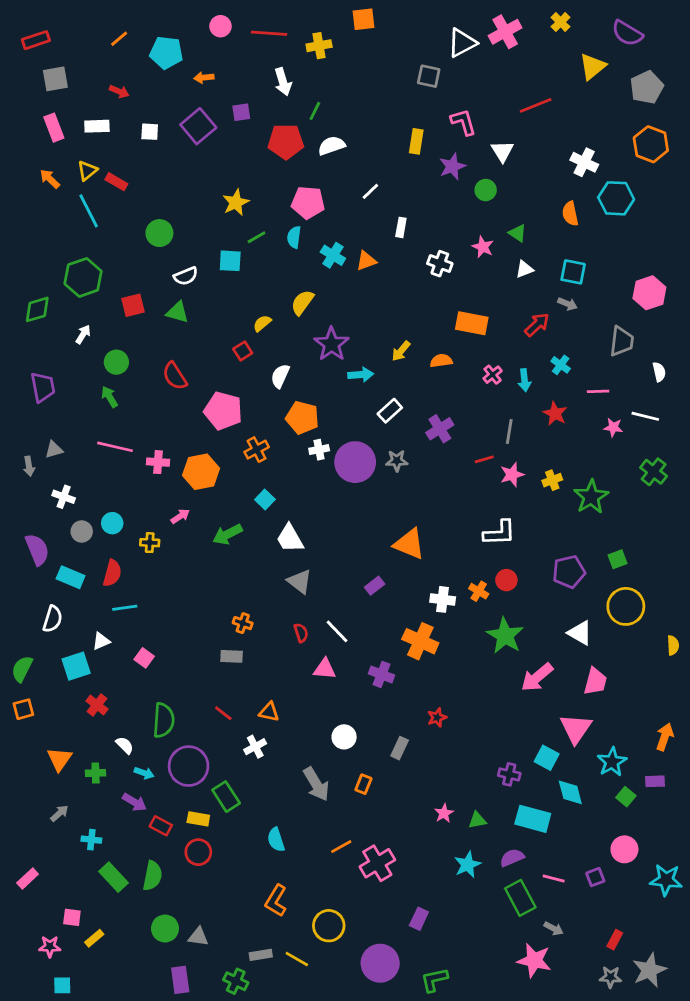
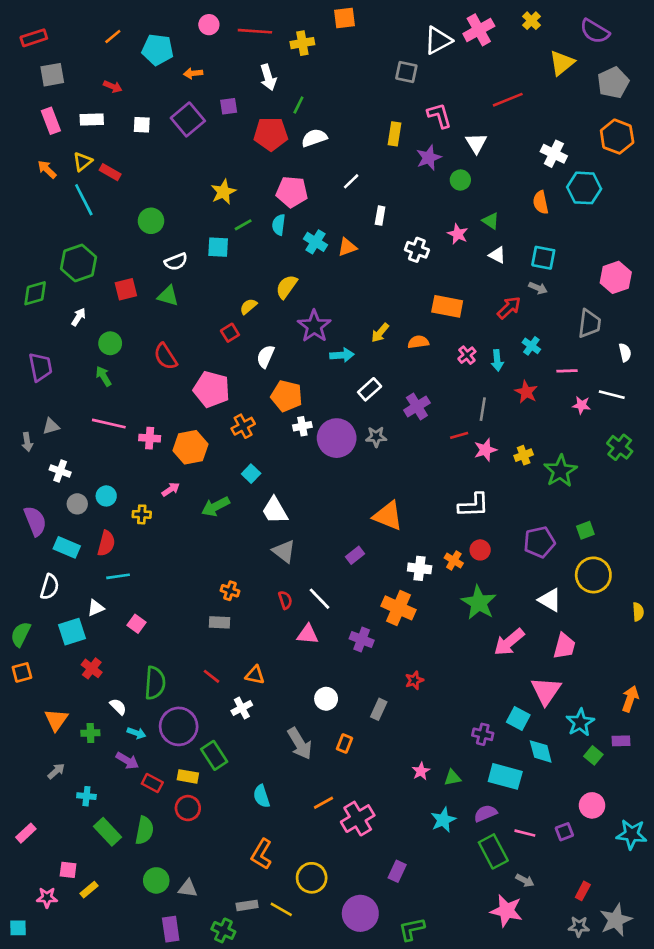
white triangle: (524, 269) -> (497, 255), turned 48
cyan square: (62, 985) -> (18, 928), moved

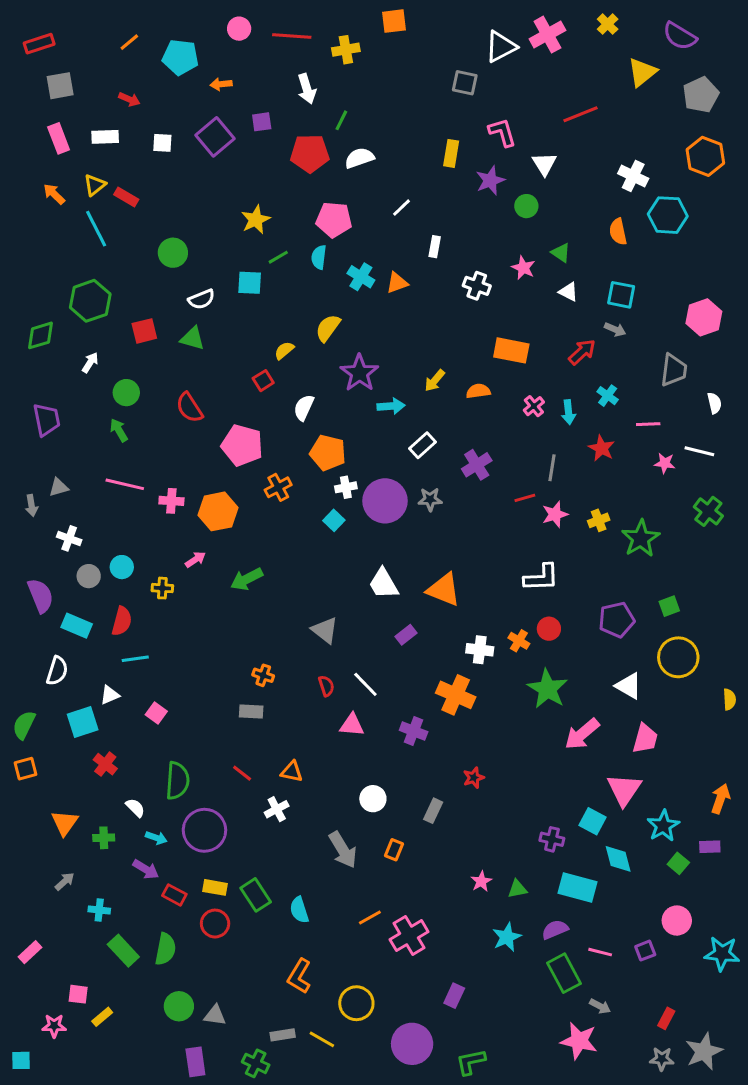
cyan square: (251, 474) -> (334, 520), moved
white trapezoid: (275, 510) -> (383, 584), moved
green rectangle: (214, 755) -> (256, 895), moved

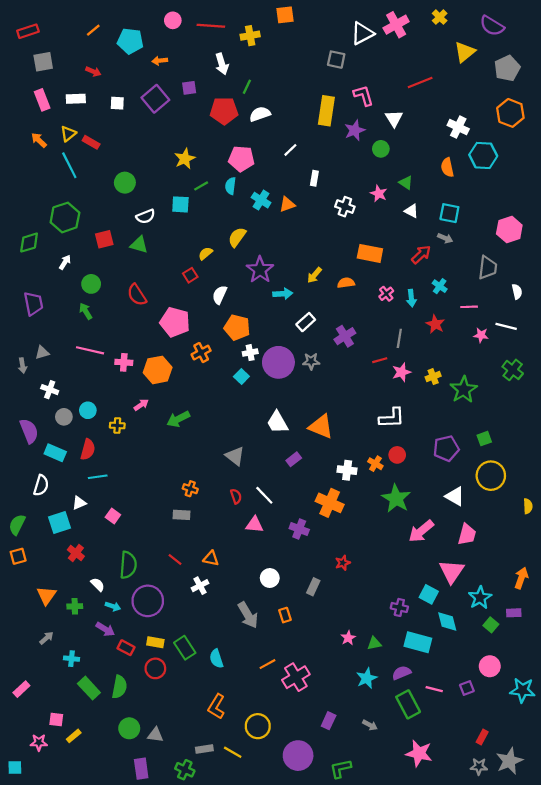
yellow rectangle: (451, 153) -> (326, 111), size x1.5
orange rectangle: (394, 850) -> (285, 615), turned -40
gray arrow: (600, 1006) -> (370, 725), moved

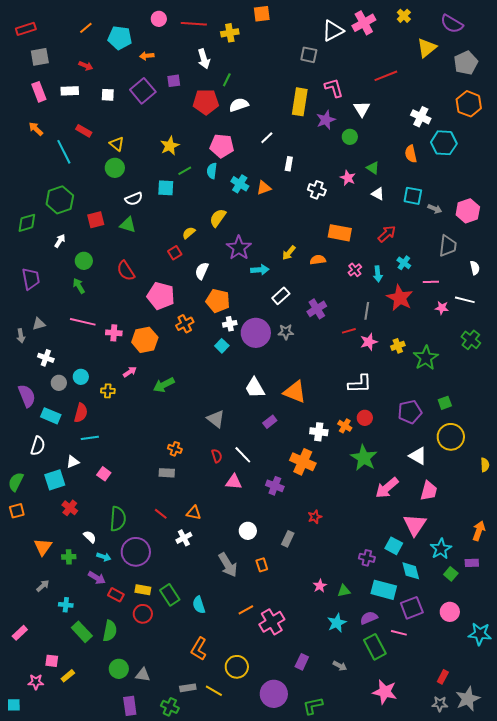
yellow triangle: (68, 134) -> (117, 144), moved, turned -42
gray arrow: (445, 238) -> (435, 209), moved
red star: (435, 324) -> (400, 298), size x1.5
purple square: (467, 688) -> (412, 608), moved, size x1.6

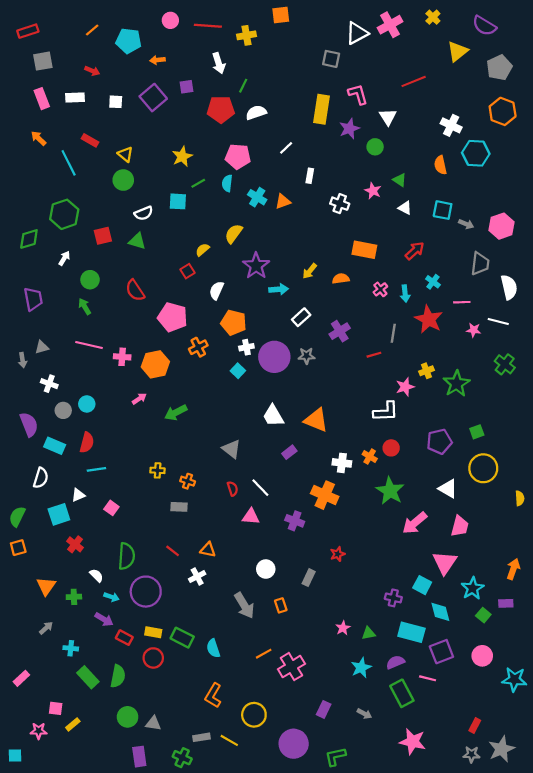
white semicircle: (475, 268) -> (509, 287), size x1.6
pink star: (369, 342) -> (405, 387), moved
yellow cross: (108, 391) -> (158, 470), moved
green rectangle: (170, 595) -> (182, 638), turned -30

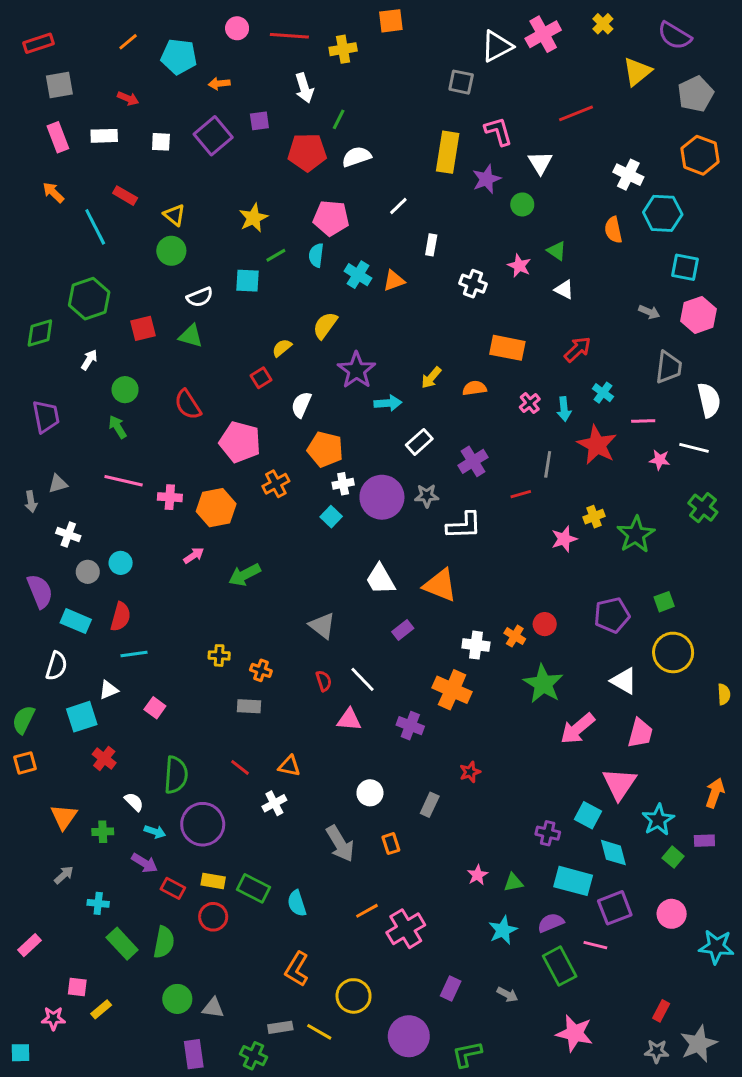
cyan square: (443, 210) -> (685, 267), moved
white L-shape: (386, 411) -> (464, 526), moved

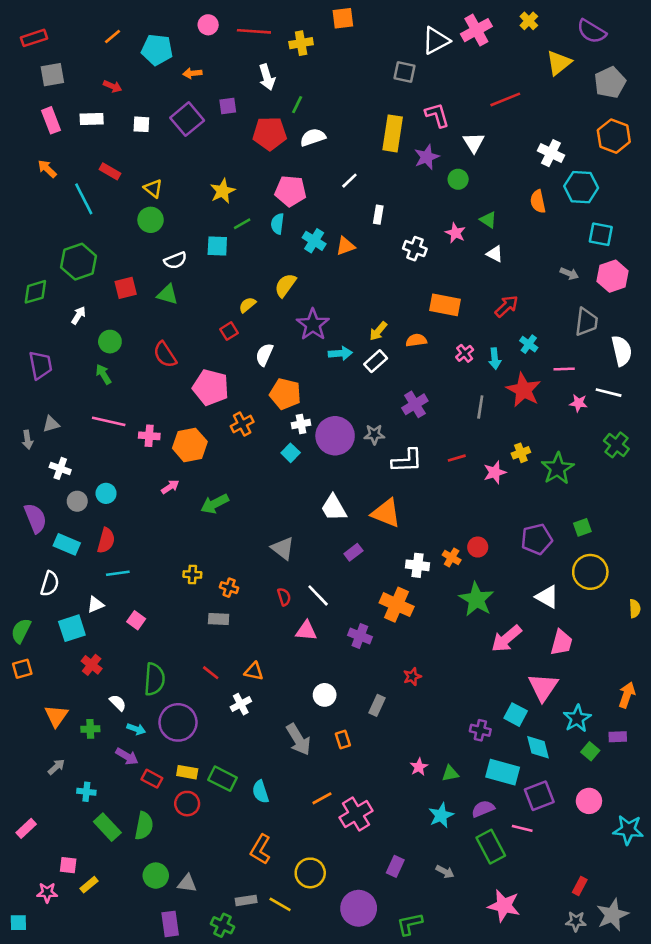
white rectangle: (419, 442) -> (376, 361), moved
red line: (521, 494) -> (457, 458), moved

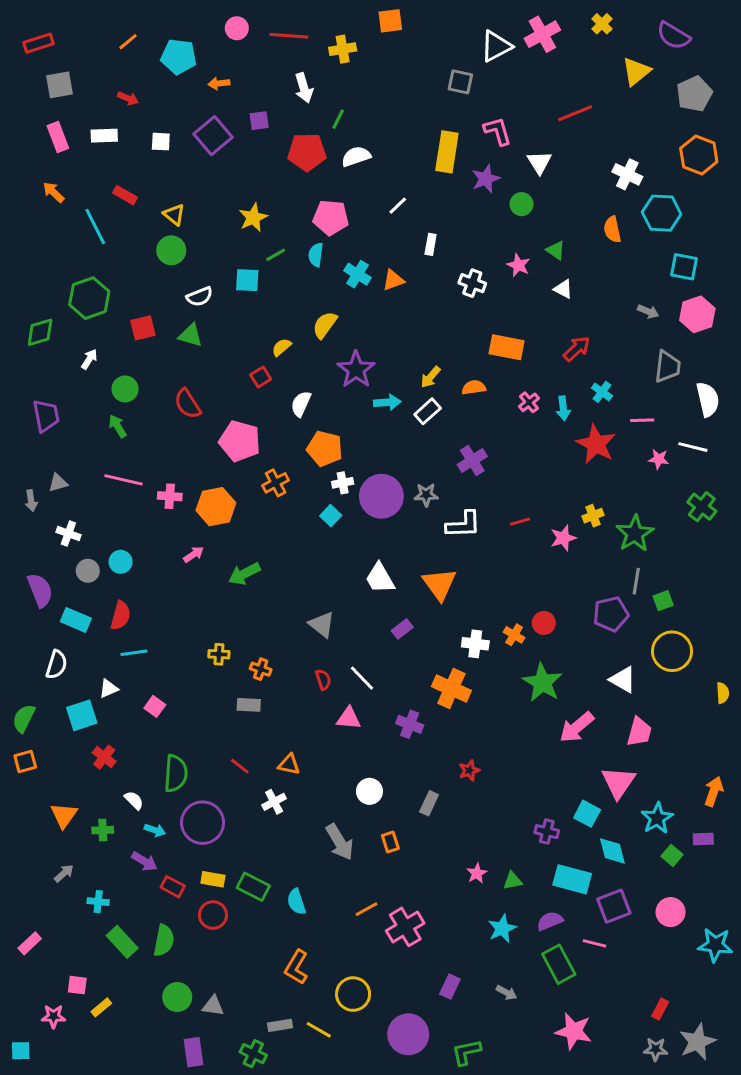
gray line: (480, 407) -> (636, 581), moved
orange triangle: (386, 513) -> (440, 584), turned 32

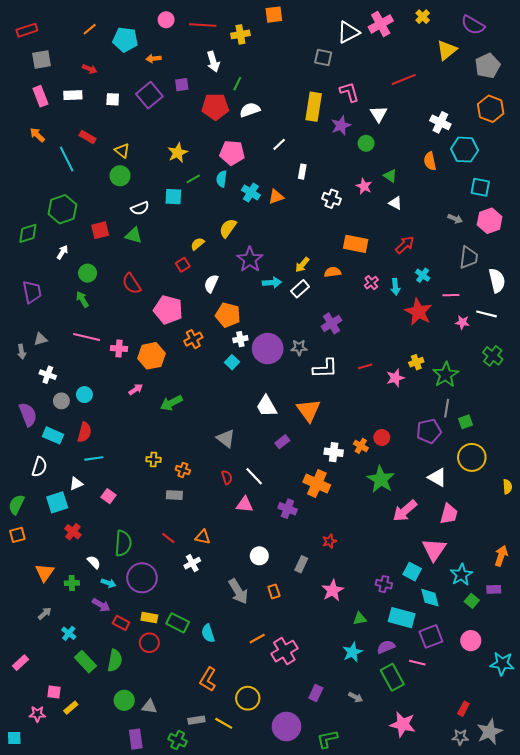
pink star: (477, 873) -> (333, 590), moved, size x1.5
cyan cross: (98, 902) -> (69, 633), turned 32

